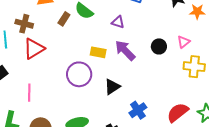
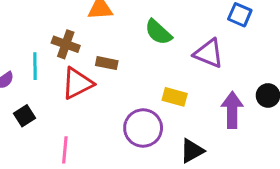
brown rectangle: (64, 19) -> (107, 63), moved, turned 64
purple triangle: (118, 22) -> (209, 53), size x1.5
purple arrow: (125, 50) -> (232, 110), moved, turned 40

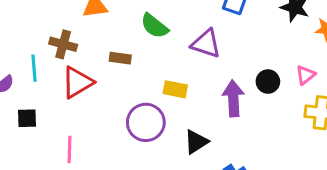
brown rectangle: (107, 63) -> (120, 58), moved
black square: (24, 116) -> (27, 118), turned 35

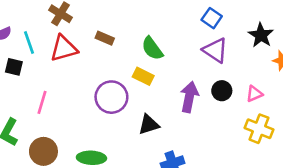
green semicircle: (154, 26) -> (152, 48), moved
purple triangle: (206, 44) -> (215, 50), moved
cyan line: (34, 68) -> (29, 43), moved, turned -30

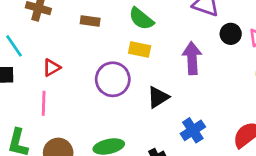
red triangle: (64, 49) -> (52, 68), moved, size x0.6
black circle: (222, 91) -> (231, 34), moved

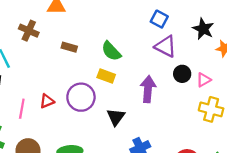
red triangle: (52, 68) -> (47, 101), moved
black triangle: (158, 97) -> (116, 117), turned -30

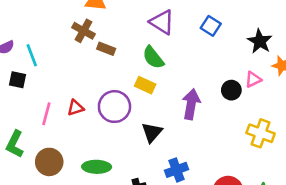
brown cross: (29, 31) -> (83, 31), moved
purple triangle: (166, 46) -> (162, 22), moved
pink triangle: (204, 80) -> (253, 79), moved

